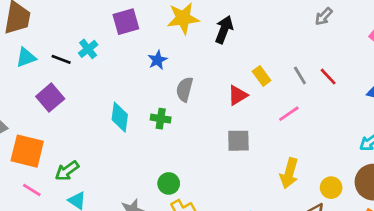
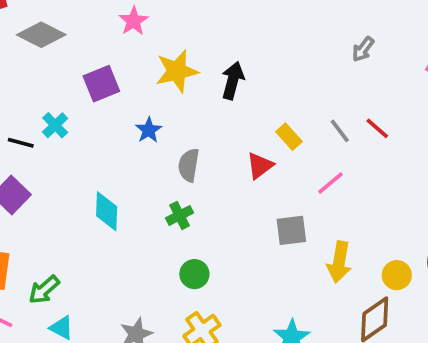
green cross: (161, 119) -> (180, 215), moved, turned -30
gray square: (238, 141) -> (291, 230), moved
green circle: (169, 183) -> (194, 274), moved

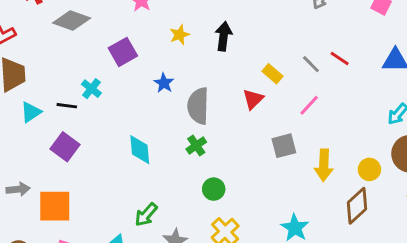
yellow star: (177, 71) -> (180, 35), size x0.6
gray semicircle: (189, 165) -> (198, 106), size x1.4
green arrow: (44, 290) -> (146, 215), moved

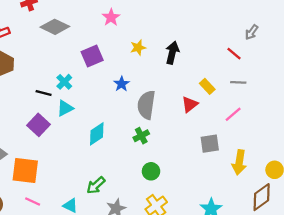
red line: (340, 58) -> (234, 54), moved
gray line: (311, 64) -> (238, 82), turned -49
cyan triangle: (31, 112) -> (65, 108), moved
cyan diamond: (140, 150) -> (97, 134), turned 55

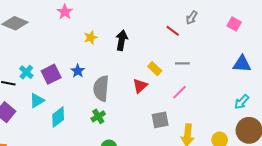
red line: (234, 54) -> (173, 31), moved
purple square: (92, 56) -> (51, 74), moved
cyan triangle: (65, 108) -> (37, 101), moved

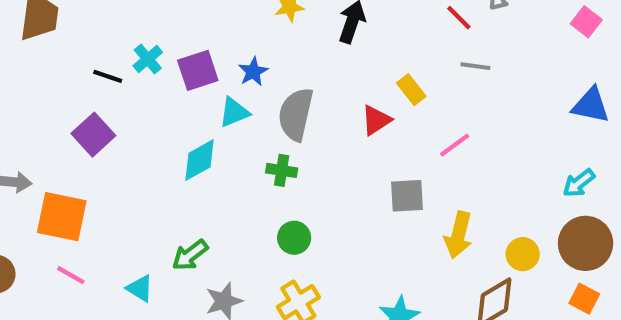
gray line: (182, 63) -> (475, 66), moved
cyan triangle: (37, 101) -> (234, 112), moved
green cross: (98, 116) -> (282, 170), turned 32

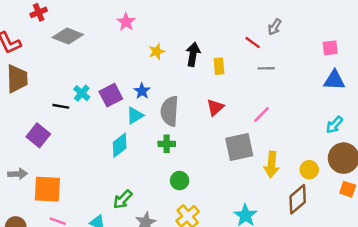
pink square: (586, 22) -> (330, 48), moved, turned -35
yellow rectangle: (411, 90) -> (219, 66), moved, turned 42
purple square: (93, 135) -> (38, 135), moved
gray square: (407, 196) -> (239, 147), size x1.4

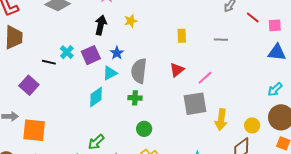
red line: (253, 43) -> (253, 17), moved
black arrow: (193, 54) -> (101, 25), moved
pink line: (261, 114) -> (205, 78), moved

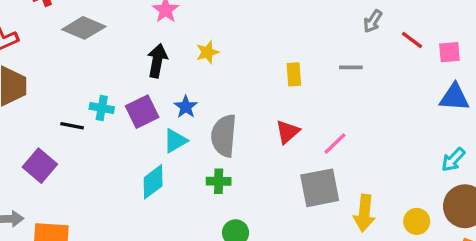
gray line: (221, 40) -> (351, 67), moved
cyan cross: (67, 52) -> (102, 108), turned -32

